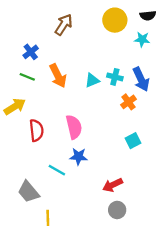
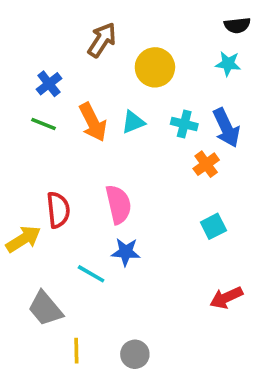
yellow circle: (115, 20) -> (155, 67), moved
cyan triangle: (92, 80) -> (133, 122), moved
yellow arrow: (15, 106) -> (23, 239), moved
red arrow: (113, 185) -> (226, 298), moved
gray circle: (117, 210) -> (135, 354), moved

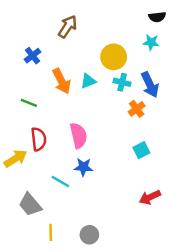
yellow circle: (155, 67) -> (114, 57), moved
green line: (43, 124) -> (29, 103), moved

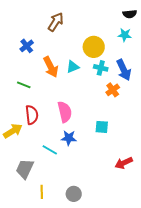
cyan square: (141, 150) -> (102, 127), moved, turned 32
gray trapezoid: (30, 205) -> (25, 169), turned 65

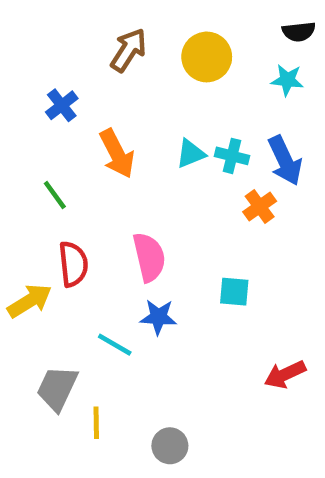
yellow circle: (94, 47) -> (207, 57), moved
cyan triangle: (73, 67) -> (191, 154), moved
green line: (24, 85) -> (55, 195), turned 32
yellow line: (42, 192) -> (96, 423), moved

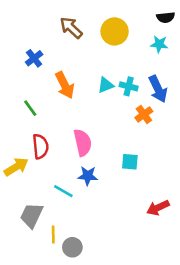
brown arrow: (128, 50) -> (71, 28), turned -80
gray circle: (170, 446) -> (72, 247), moved

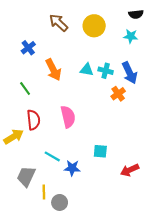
cyan triangle: (106, 85) -> (87, 70), turned 32
cyan square: (130, 162) -> (100, 151), moved
blue star: (88, 176) -> (72, 168), moved

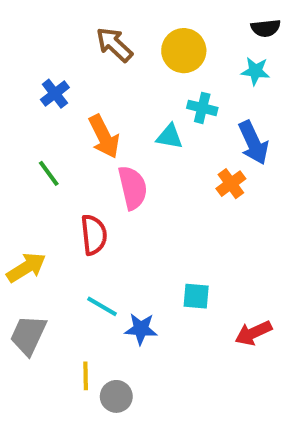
cyan cross: (106, 71) -> (202, 108), moved
pink semicircle: (68, 117) -> (133, 188), moved
red semicircle: (33, 120) -> (94, 235), moved
gray trapezoid: (26, 176) -> (28, 335), moved

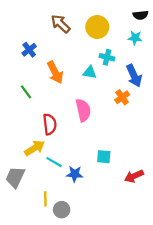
pink semicircle: (133, 188) -> (83, 110), moved
yellow arrow: (26, 267) -> (35, 148), moved

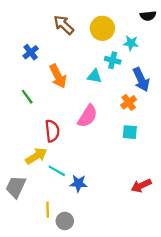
cyan star: (135, 38) -> (131, 43), moved
pink semicircle: (83, 110) -> (88, 116), turned 45
cyan square: (104, 157) -> (130, 132), moved

